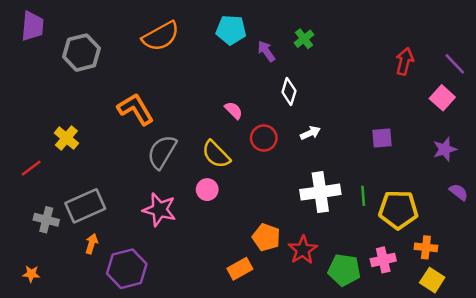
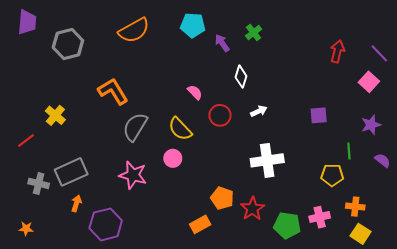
green line: (363, 196) -> (349, 151), moved
yellow pentagon: (398, 210) -> (332, 175), size x0.7

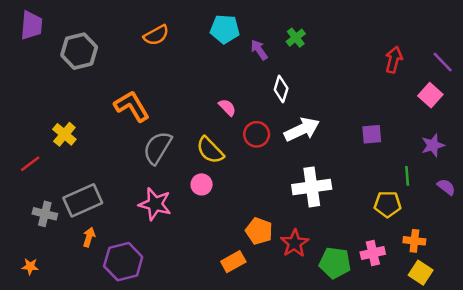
orange semicircle: (134, 30) -> (156, 35), size x0.7
white arrow: (259, 111) -> (302, 129), size x1.8

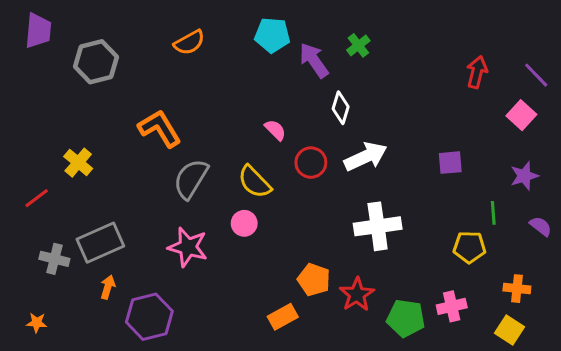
purple arrow: (259, 50) -> (314, 60), size x1.4
orange cross: (414, 241) -> (517, 289), moved

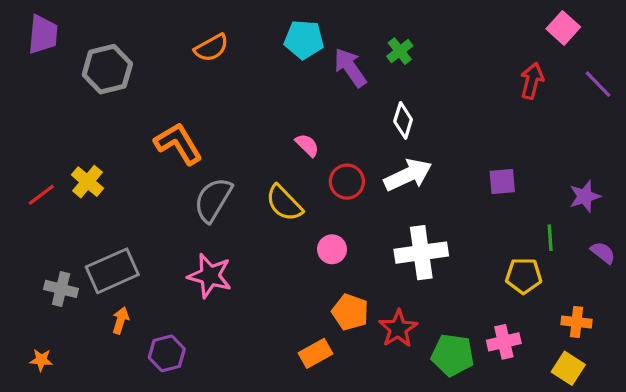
white diamond: (341, 108) -> (403, 120), moved
pink square: (521, 115) -> (563, 28), moved
red line: (37, 198) -> (41, 195), moved
pink circle: (244, 223) -> (332, 249), moved
purple hexagon: (149, 317) -> (167, 353), size x0.7

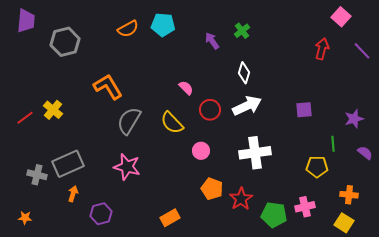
cyan pentagon: (304, 39) -> (163, 25), moved
purple arrow: (350, 68) -> (212, 41), size x0.7
orange rectangle: (315, 353) -> (170, 218), moved

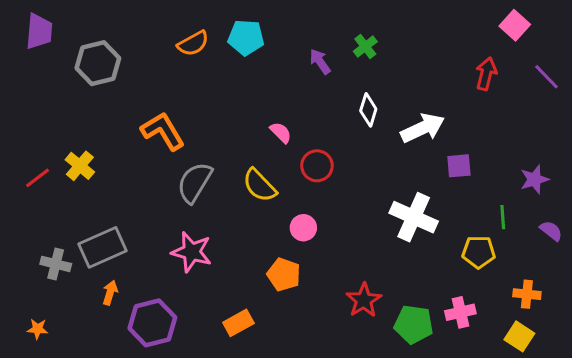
white arrow: (247, 106) -> (423, 128), moved
white cross: (255, 153) -> (414, 217), moved, turned 32
orange pentagon: (212, 189) -> (284, 275), moved
purple hexagon: (101, 214) -> (152, 323), size x1.4
orange rectangle: (170, 218) -> (238, 323), moved

